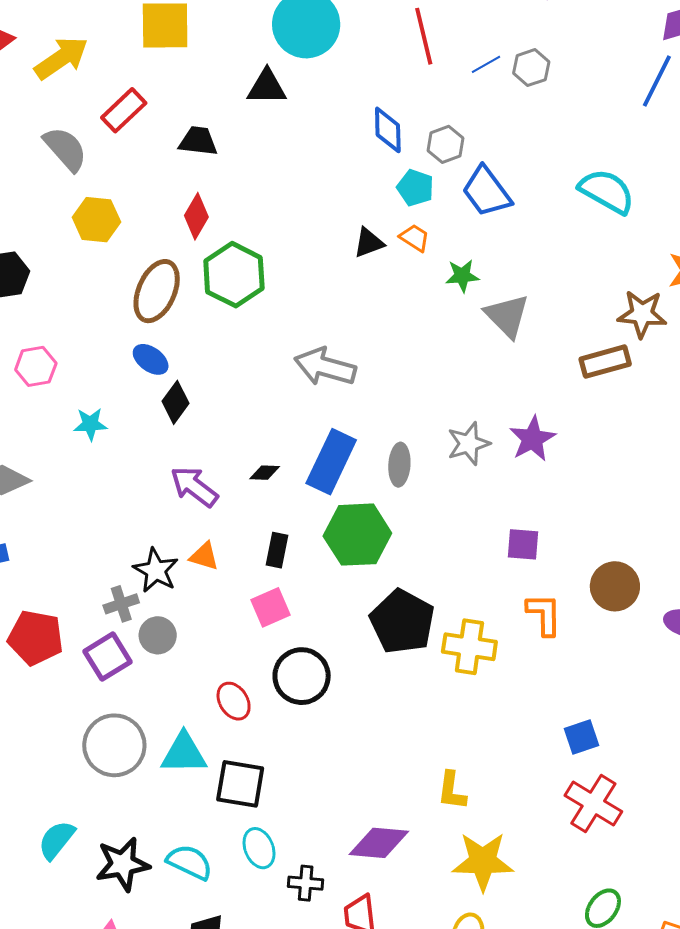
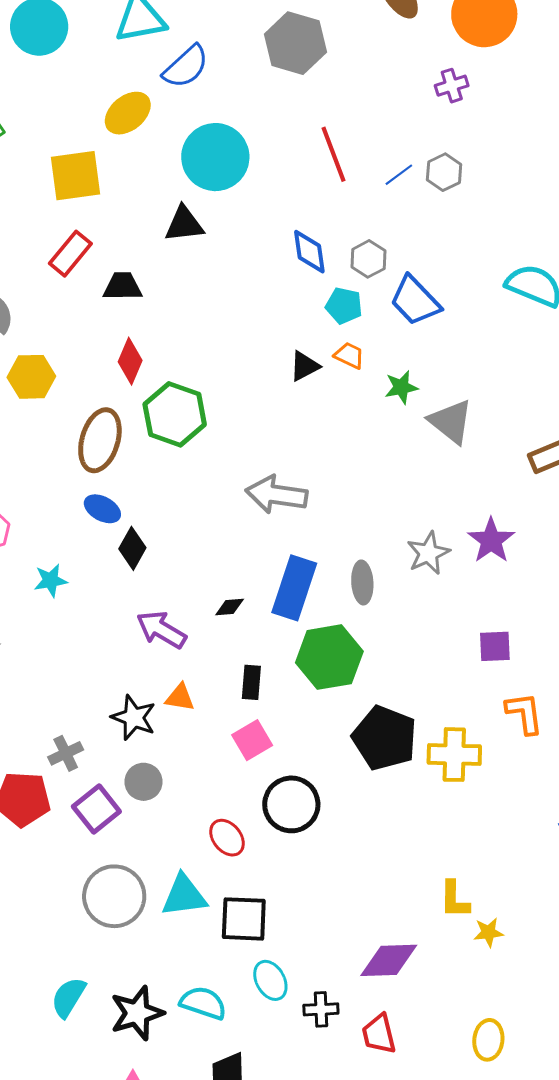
red rectangle: (124, 110) -> (70, 254), moved
gray cross: (121, 604) -> (66, 753), moved
yellow star: (483, 861) -> (488, 932), moved, size x0.5

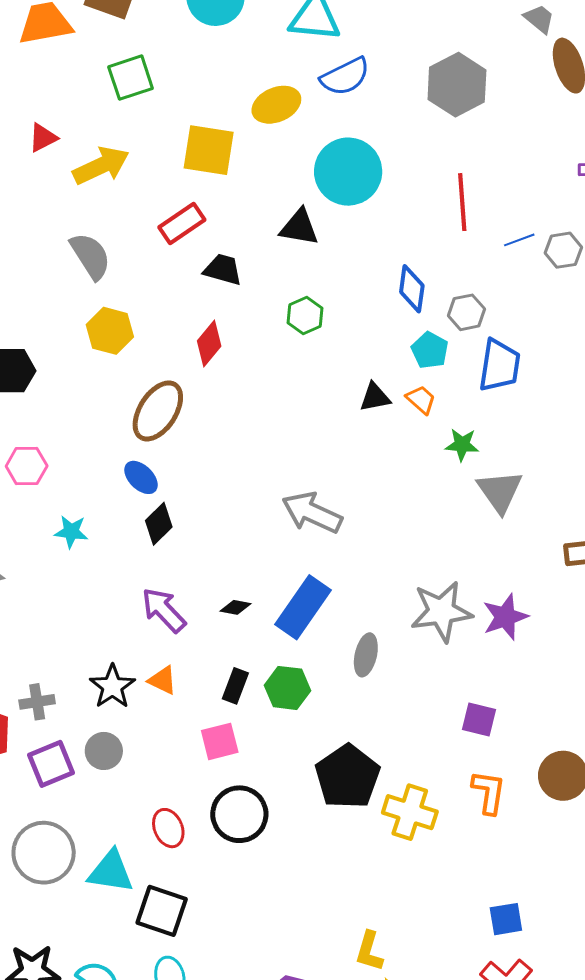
blue trapezoid: (415, 301) -> (499, 366), turned -144
green hexagon: (175, 414) -> (305, 315), moved, size x0.6
gray star: (428, 553) -> (441, 611), size x1.4
gray ellipse: (362, 582) -> (366, 655), moved
green hexagon: (329, 657) -> (287, 688), moved, size x0.7

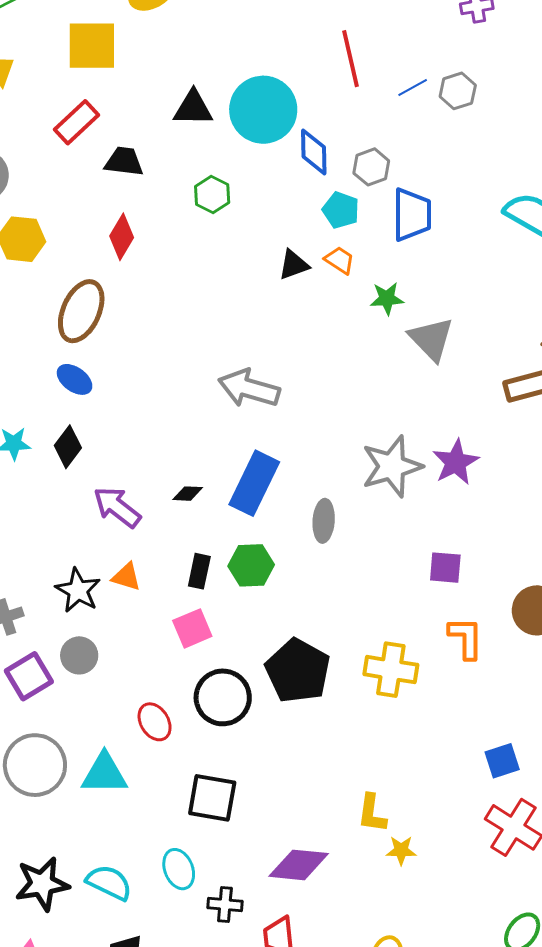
cyan circle: (348, 172) -> (263, 110), moved
black diamond: (159, 524) -> (68, 447), moved
black pentagon: (347, 777) -> (298, 671), moved
black square: (162, 911) -> (212, 798), moved

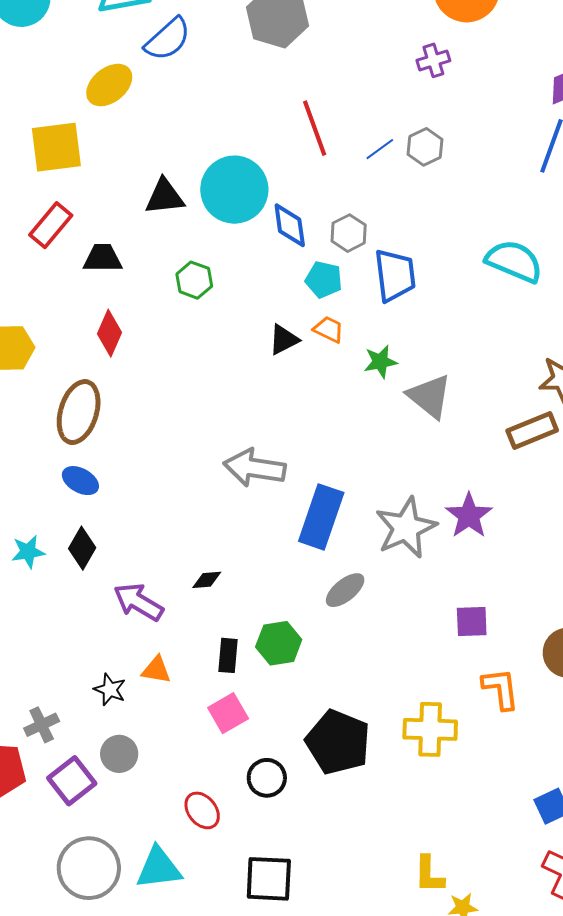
blue rectangle: (254, 483) -> (321, 517), moved
gray ellipse: (324, 521) -> (345, 590), turned 54
black star: (78, 590) -> (110, 690), size x0.7
black circle: (223, 697) -> (267, 778), size x0.7

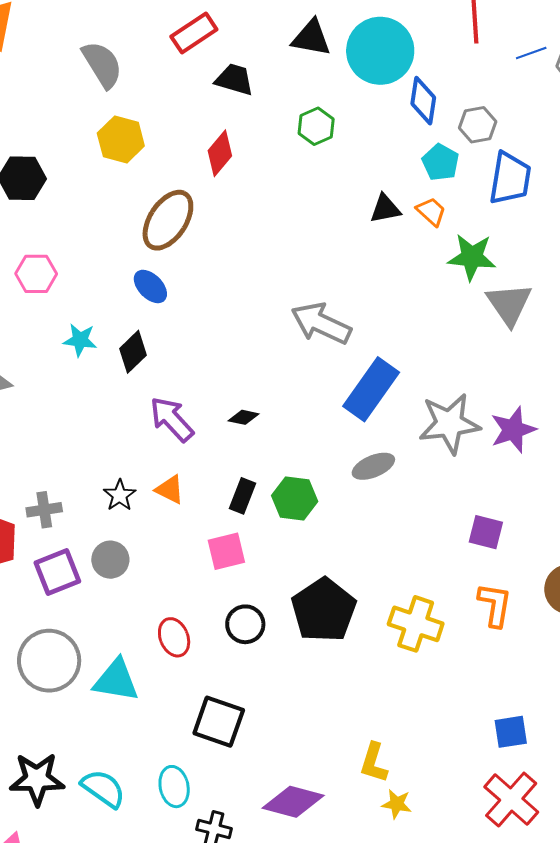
green star: (380, 362) -> (472, 257), size x1.4

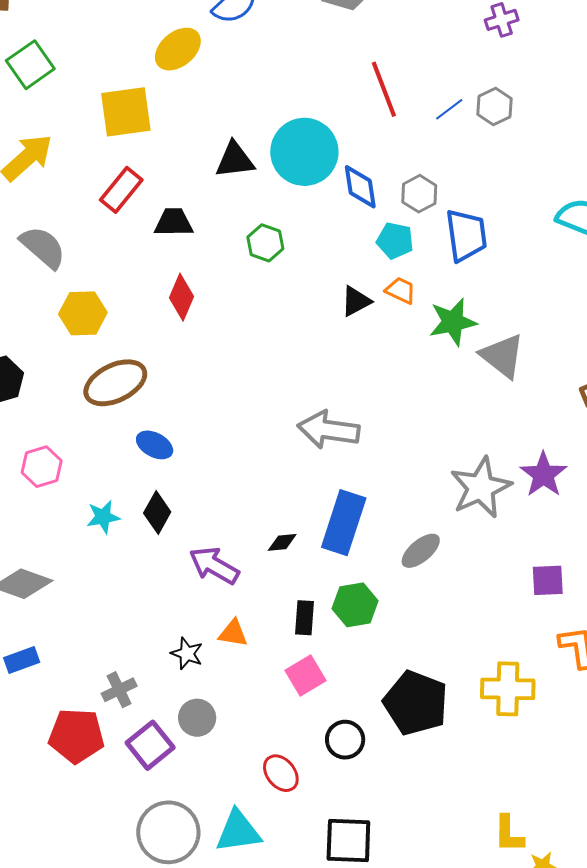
brown ellipse: (168, 220) -> (115, 383), moved, turned 48
blue rectangle: (371, 389) -> (344, 523), moved

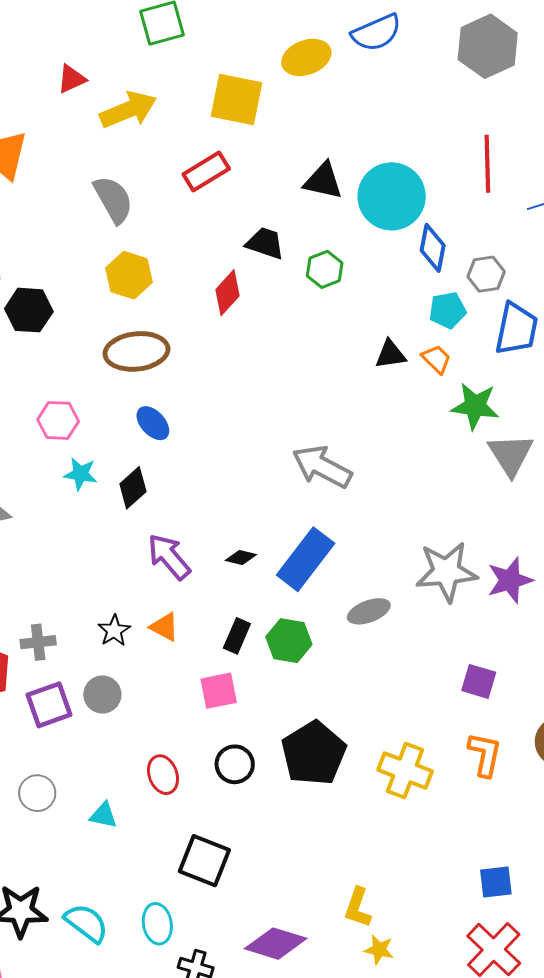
black trapezoid: (174, 222) -> (265, 243), moved
cyan pentagon: (395, 241) -> (448, 310), turned 30
pink hexagon: (42, 467) -> (58, 420), moved
cyan triangle: (238, 831) -> (103, 815), size x0.6
gray circle: (168, 832) -> (37, 793), size x0.6

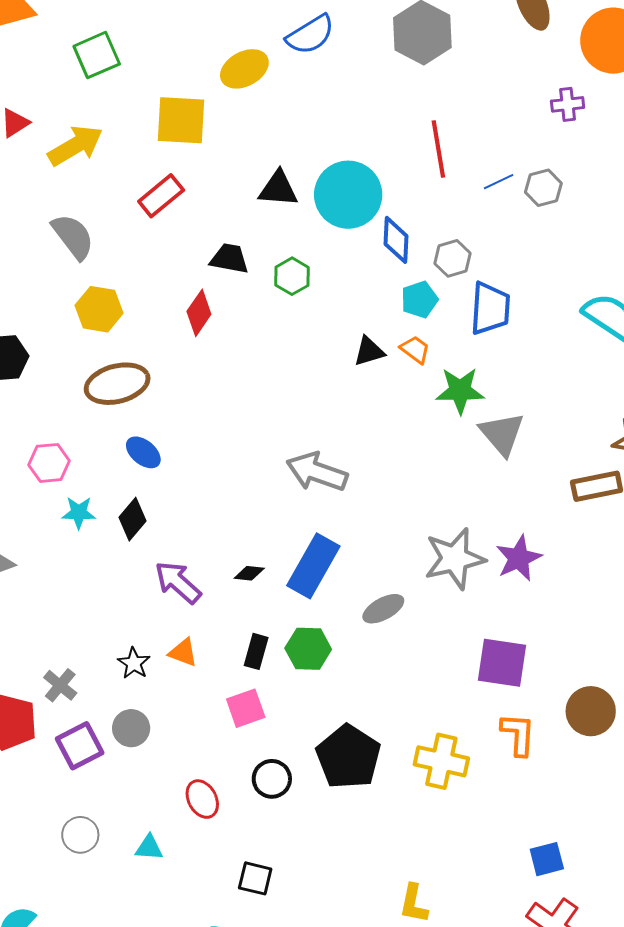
gray cross: (38, 642) -> (60, 685), turned -36
purple square: (479, 681) -> (502, 663), size x1.5
black square: (204, 861) -> (255, 878), size x0.7

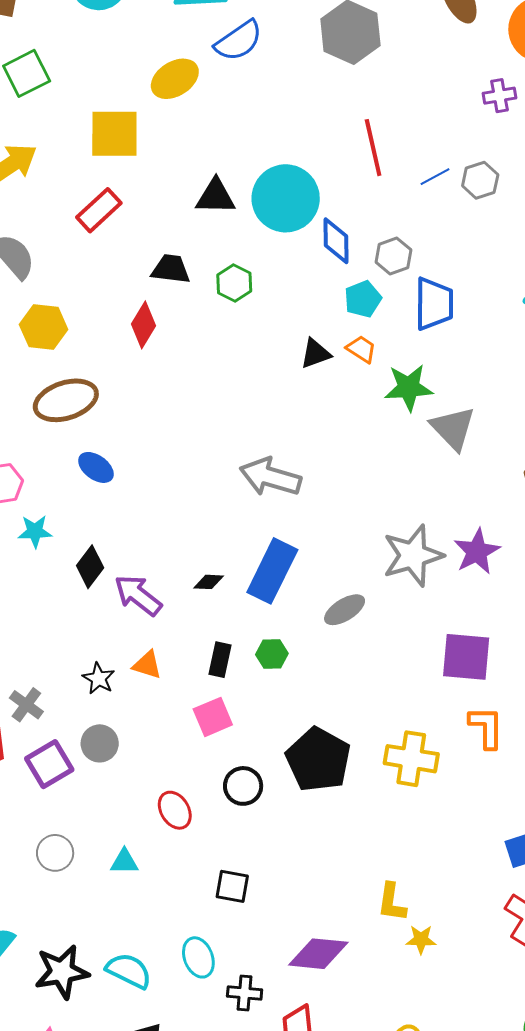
black diamond: (133, 519) -> (90, 567), moved
green hexagon: (308, 649) -> (272, 654), size x0.7

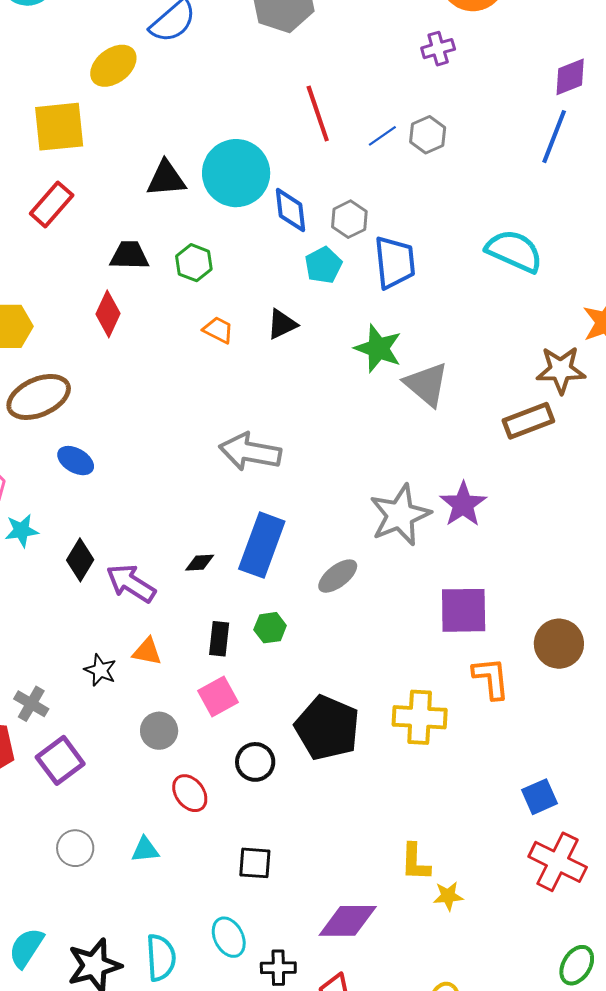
orange trapezoid: (361, 349) -> (218, 330), moved
green star: (409, 388) -> (378, 348), turned 30
gray circle: (100, 743) -> (159, 731), moved
cyan semicircle: (129, 971) -> (161, 958), turned 66

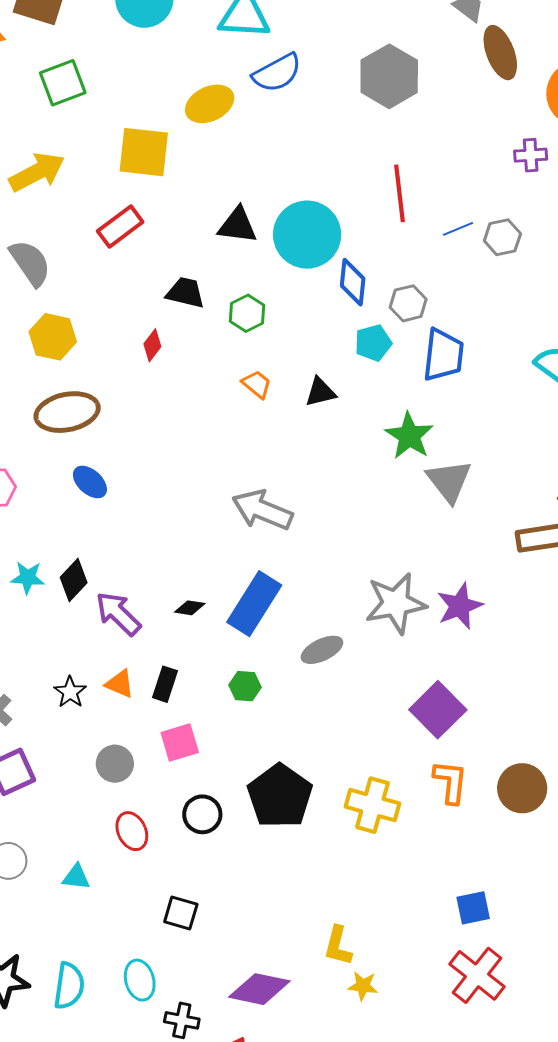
red diamond: (108, 314) -> (152, 345), size x0.7
cyan star: (22, 531) -> (28, 578), moved
purple square: (464, 610) -> (438, 710), turned 34
black rectangle: (219, 639) -> (165, 684), moved
brown circle: (559, 644) -> (522, 788), moved

